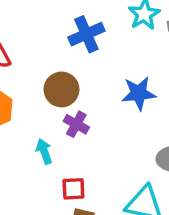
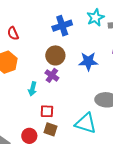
brown circle: (61, 89) -> (55, 55), moved
cyan arrow: (44, 151) -> (33, 89), turned -152

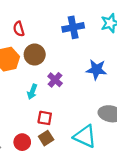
brown circle: (55, 55) -> (35, 55), moved
brown square: (50, 129) -> (46, 138), turned 32

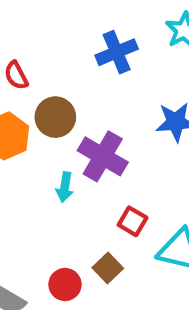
purple cross: (55, 80) -> (103, 156), size x1.6
red square: (45, 118) -> (133, 221), moved, turned 32

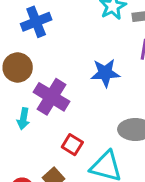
blue cross: (117, 52) -> (36, 22), moved

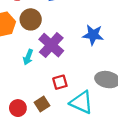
red square: (72, 145) -> (60, 82), turned 32

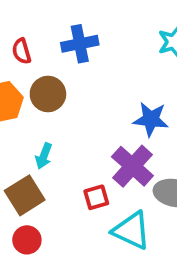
purple cross: (51, 45) -> (132, 166), moved
brown square: (42, 104) -> (25, 195), moved, size x1.5

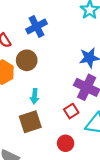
brown square: (25, 195) -> (30, 122), turned 30
red circle: (27, 240) -> (66, 143), moved

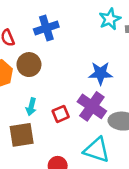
red square: (71, 111) -> (61, 114), moved

